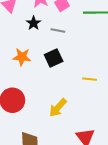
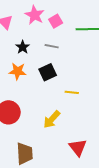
black star: (34, 23) -> (23, 47), moved
yellow line: (90, 79) -> (72, 92), moved

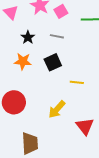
red triangle: (78, 148) -> (85, 126), moved

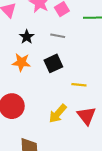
red triangle: (85, 126) -> (86, 116), moved

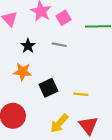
black square: (53, 63) -> (48, 88), moved

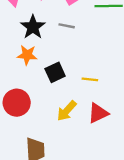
black star: (28, 46) -> (33, 27), size x1.5
red triangle: (88, 126) -> (98, 113), turned 42

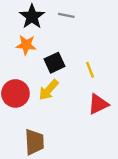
yellow line: (90, 79) -> (90, 70), turned 63
yellow arrow: (67, 111) -> (49, 90), moved

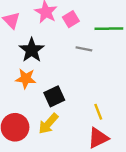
gray line: (66, 15) -> (84, 49), moved
yellow line: (90, 70) -> (98, 112), moved

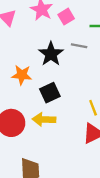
black star: (32, 50) -> (51, 54), moved
yellow arrow: (48, 124) -> (44, 119), turned 50

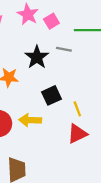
black square: (50, 93) -> (51, 95), moved

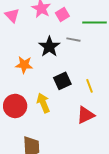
yellow line: (77, 109) -> (90, 86), moved
yellow arrow: (30, 120) -> (43, 103), turned 66

